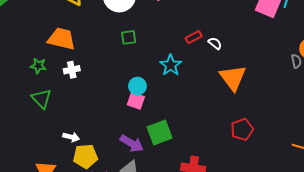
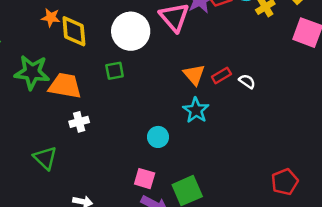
green square: (129, 37) -> (115, 71), moved
green star: (38, 66) -> (32, 72), moved, size x1.8
orange triangle: (233, 78) -> (194, 75), moved, size x0.7
pink square: (136, 101) -> (145, 179), moved

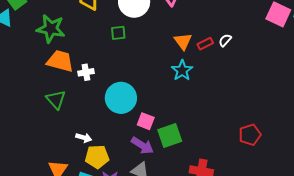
white semicircle: (247, 81) -> (225, 40), moved, turned -88
orange trapezoid: (65, 86) -> (60, 61), moved
cyan circle: (158, 137) -> (121, 98), moved, size x1.8
pink square: (145, 179) -> (146, 121), moved

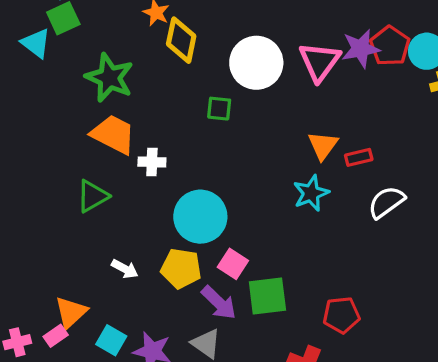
white semicircle: (225, 40) -> (386, 202), moved, size x1.6
green triangle: (56, 100) -> (93, 196), turned 30
red pentagon: (250, 135) -> (341, 315), moved
yellow pentagon: (97, 157) -> (181, 268), moved

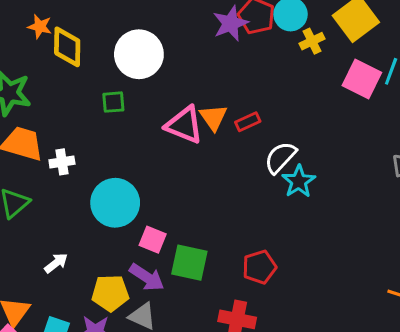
pink triangle: (320, 62) -> (184, 125), moved, turned -33
cyan star: (311, 193) -> (299, 181), moved
yellow pentagon: (181, 268) -> (110, 293), moved
white arrow: (125, 269) -> (56, 263), turned -55
green square: (267, 296) -> (189, 263), turned 30

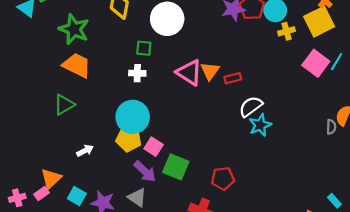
white cross: (62, 162) -> (137, 73), moved
yellow pentagon: (110, 293) -> (129, 139), moved

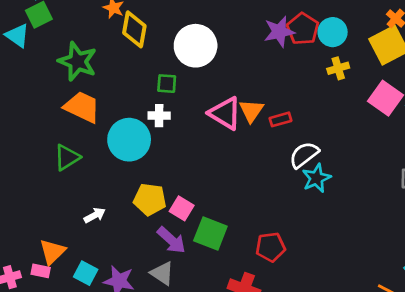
yellow cross: (287, 31) -> (338, 68), moved
cyan circle: (133, 117) -> (129, 140), moved
pink rectangle: (42, 193) -> (41, 271), turned 48

